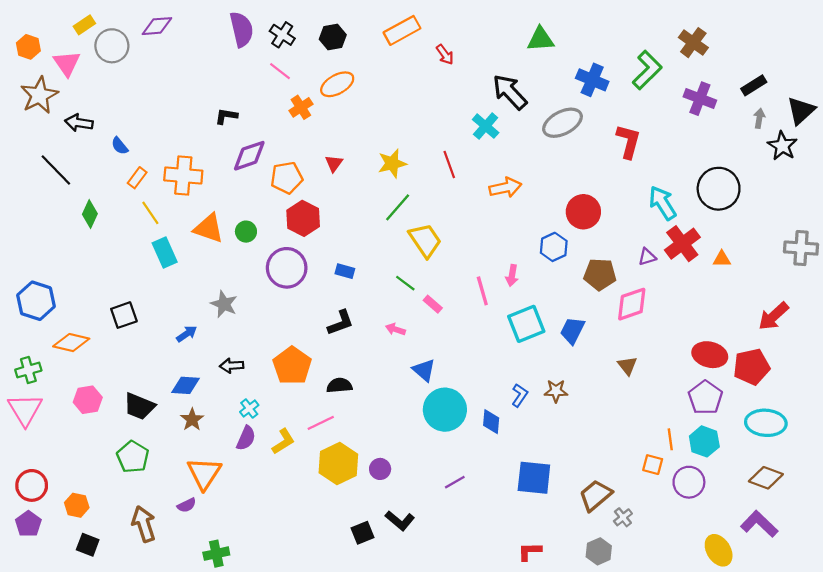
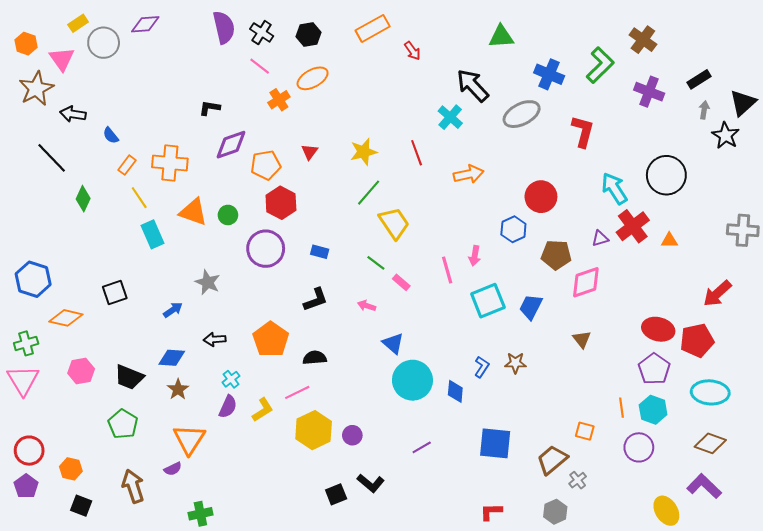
orange square: (653, 465) -> (585, 431), moved

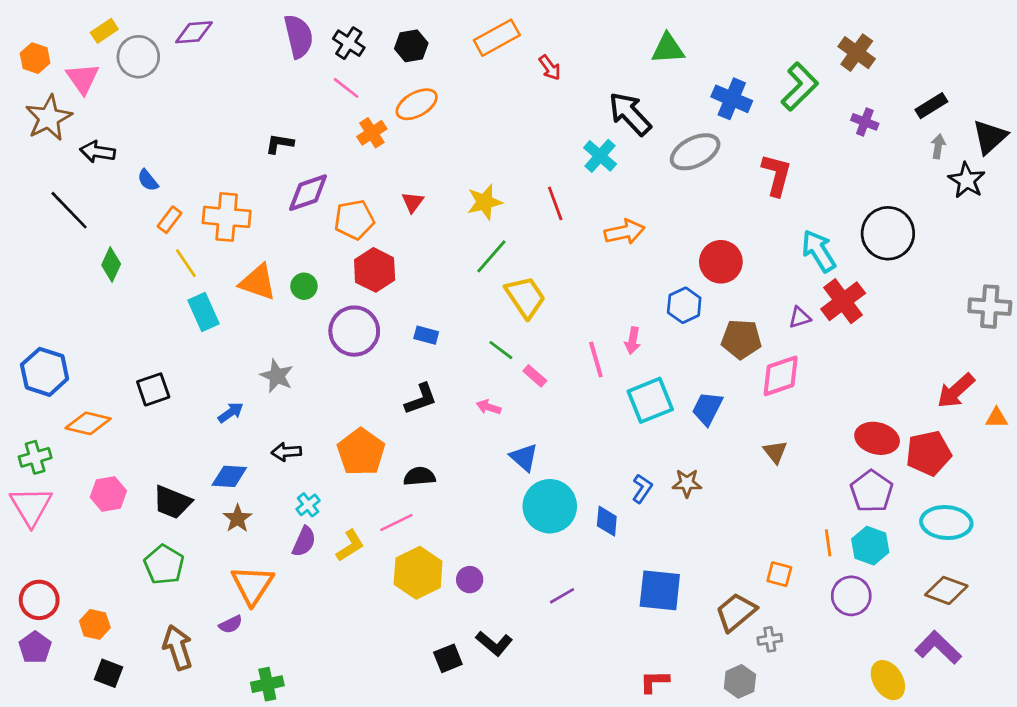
purple cross: (649, 92) -> (865, 122), size x0.7
orange triangle: (669, 240) -> (997, 418), moved
gray cross: (578, 480) -> (770, 639), turned 30

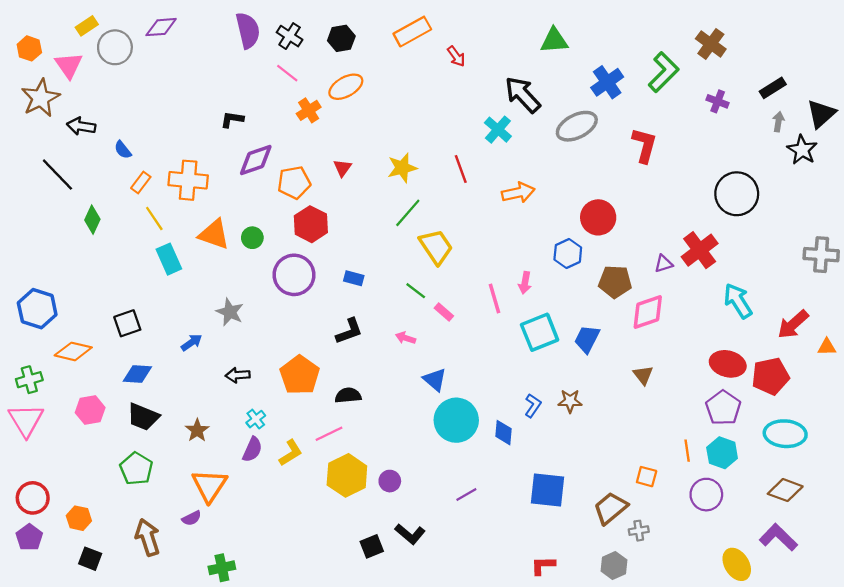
blue cross: (732, 99) -> (607, 82), turned 32
cyan arrow: (819, 251) -> (738, 301), moved
blue diamond: (229, 476) -> (137, 374), moved

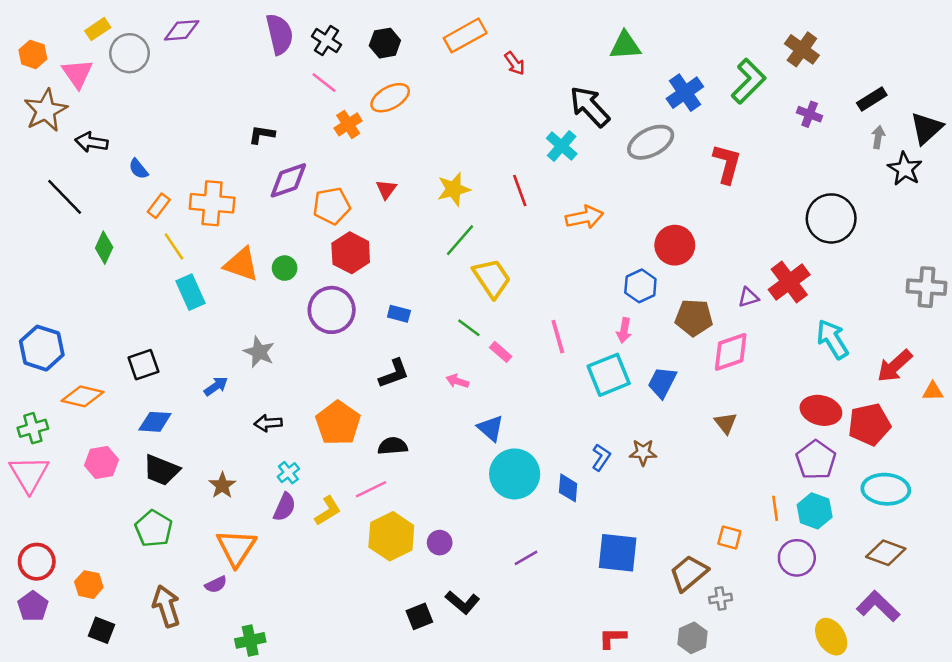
pink arrow: (525, 283) -> (624, 330), moved

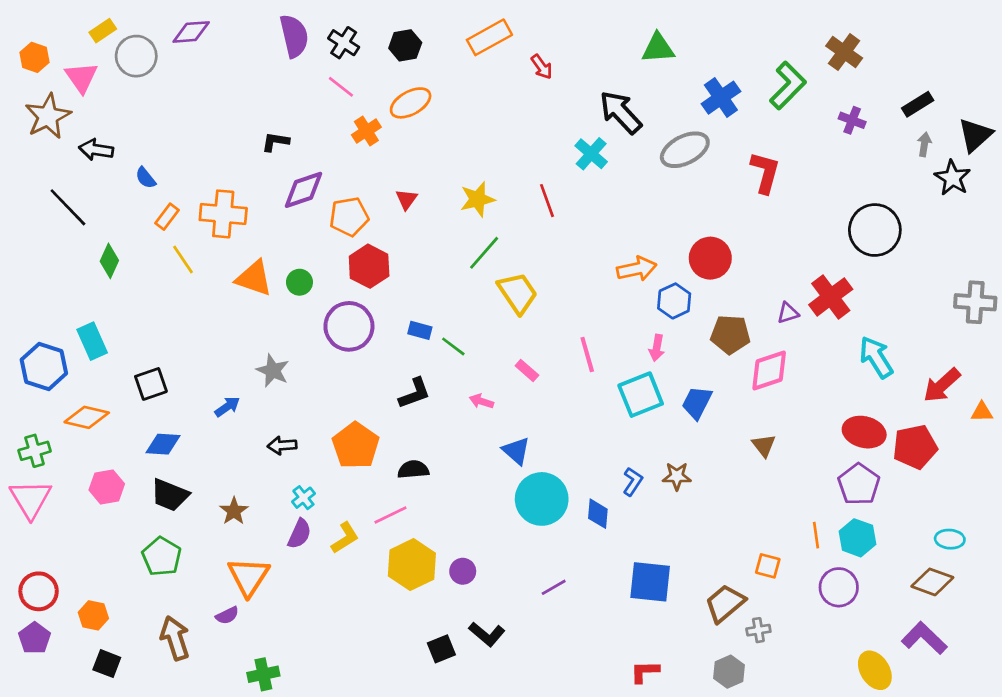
orange arrow: (585, 217) -> (637, 269), moved
cyan rectangle: (190, 292) -> (92, 341), moved
green line: (469, 328) -> (453, 346), moved
cyan ellipse: (886, 489) -> (950, 539), moved, size x0.6

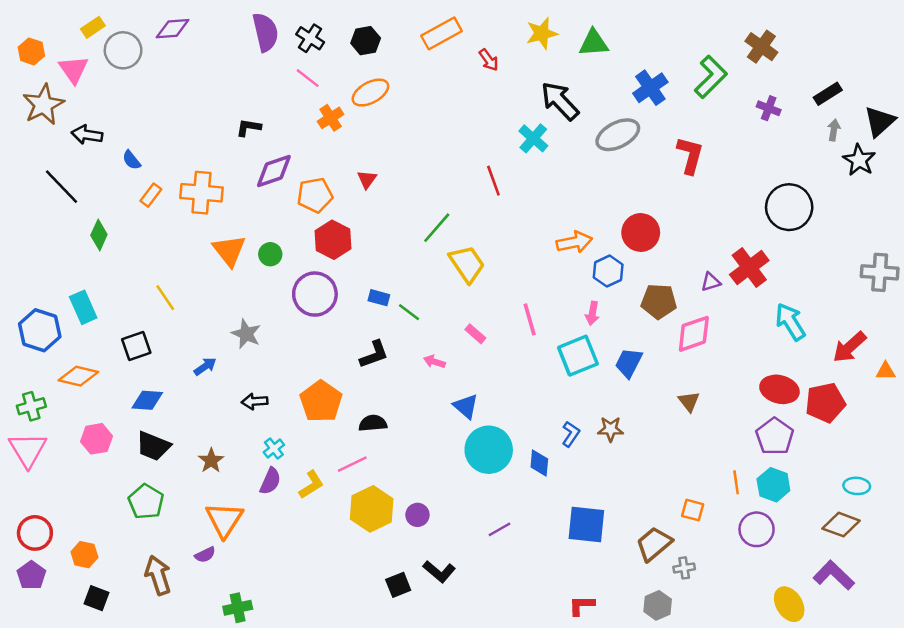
yellow star: (477, 199) -> (542, 33), moved
yellow line: (183, 259) -> (165, 298), moved
orange triangle: (254, 278) -> (229, 251), turned 33

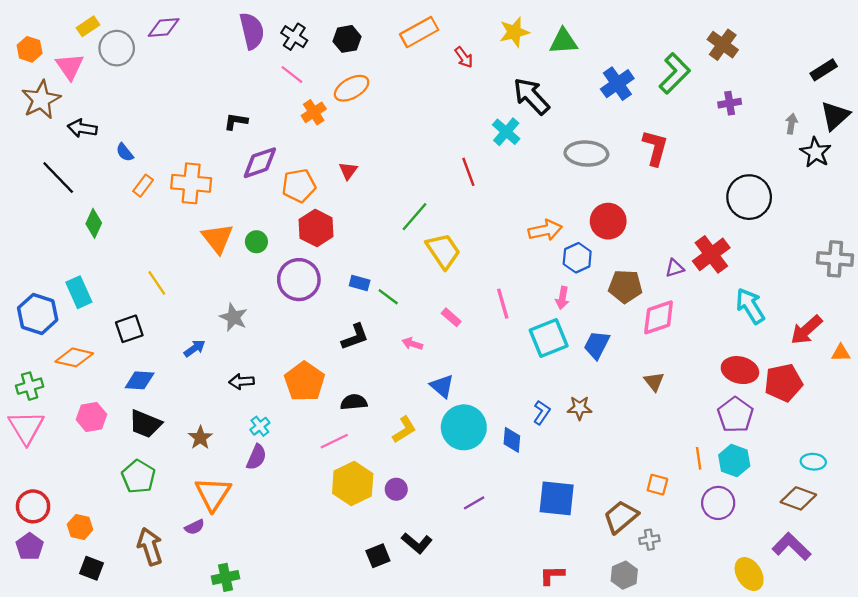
black rectangle: (828, 94) -> (824, 70), moved
purple cross: (769, 108) -> (730, 103), turned -30
gray ellipse: (618, 135) -> (586, 154), moved, turned 30
yellow L-shape: (311, 485) -> (404, 430), moved

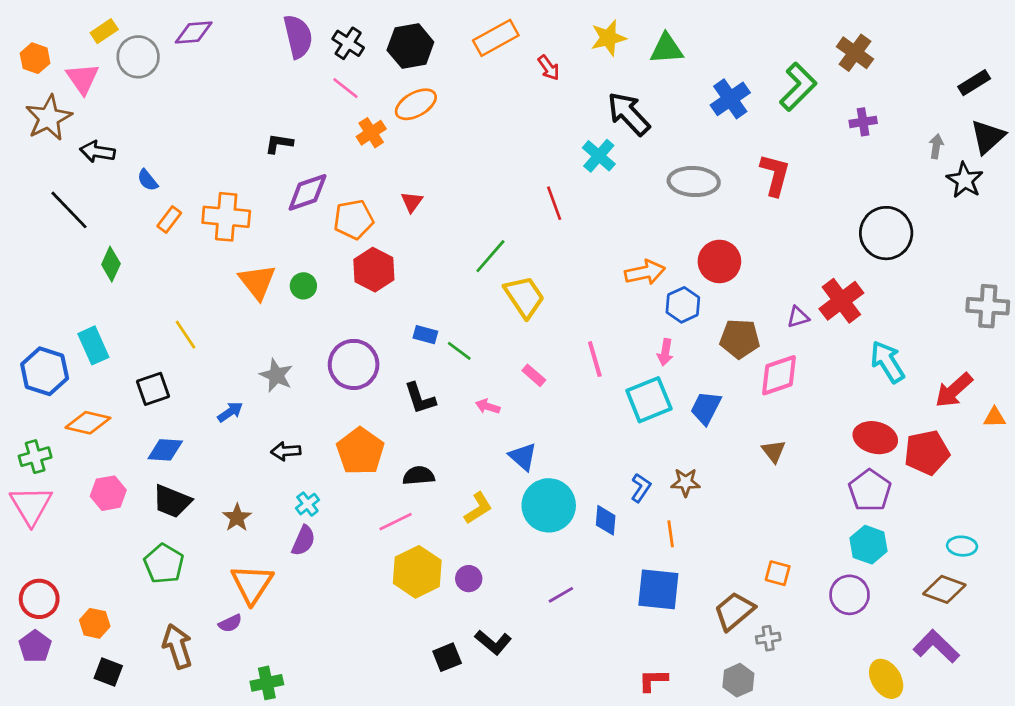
black hexagon: (347, 39) -> (410, 46), size x1.4
purple circle: (299, 280) -> (354, 364), moved
black L-shape: (355, 337) -> (420, 398), turned 92
orange line: (699, 458) -> (671, 534), moved

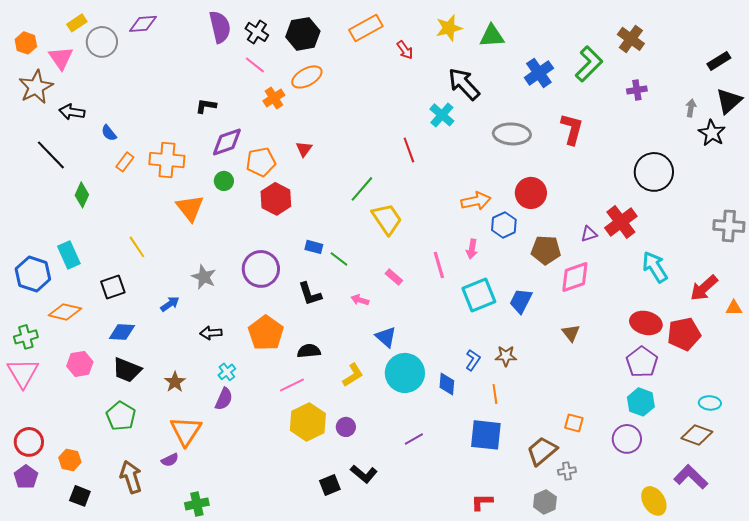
green circle: (303, 286) -> (224, 181), moved
pink arrow: (665, 352) -> (472, 249), moved

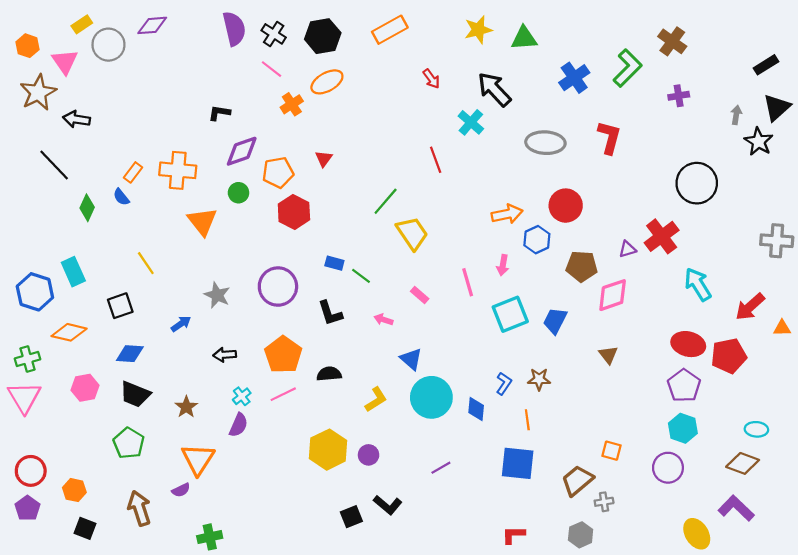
red arrow: (405, 50) -> (431, 79), moved
blue semicircle: (109, 133) -> (121, 197), moved
pink line: (292, 385) -> (283, 394), moved

